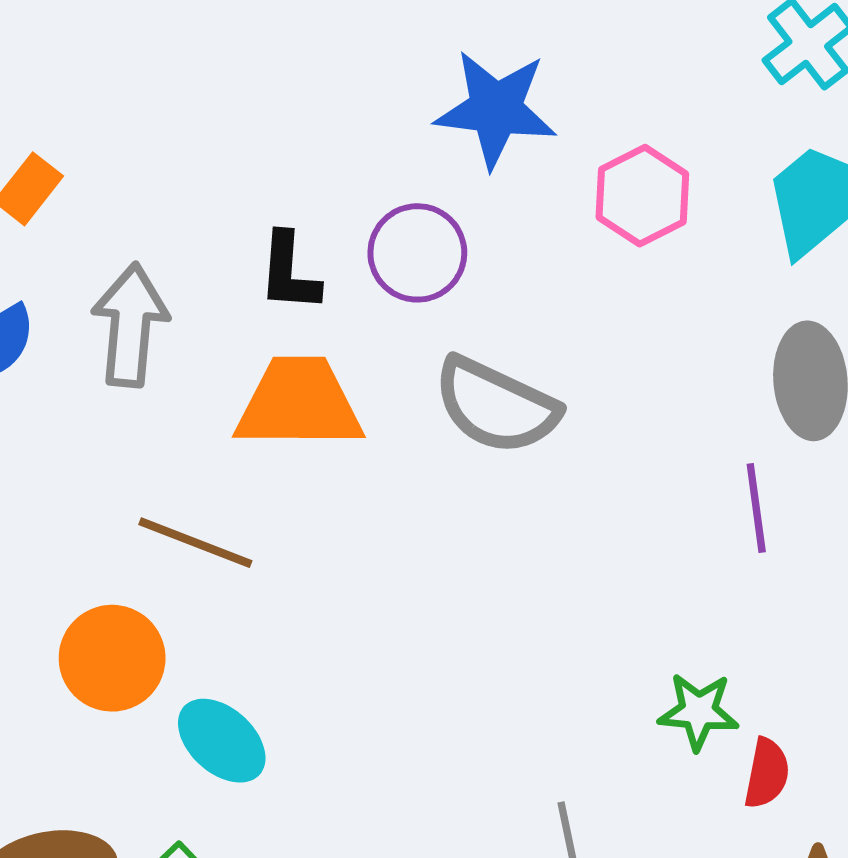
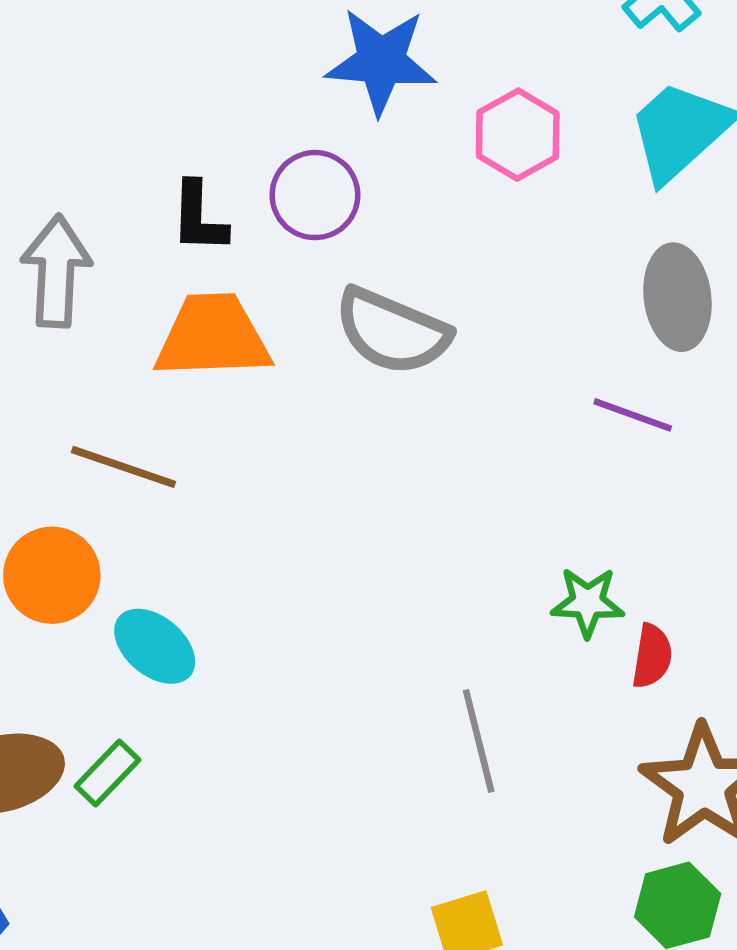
purple line: (756, 508) -> (633, 415), turned -60

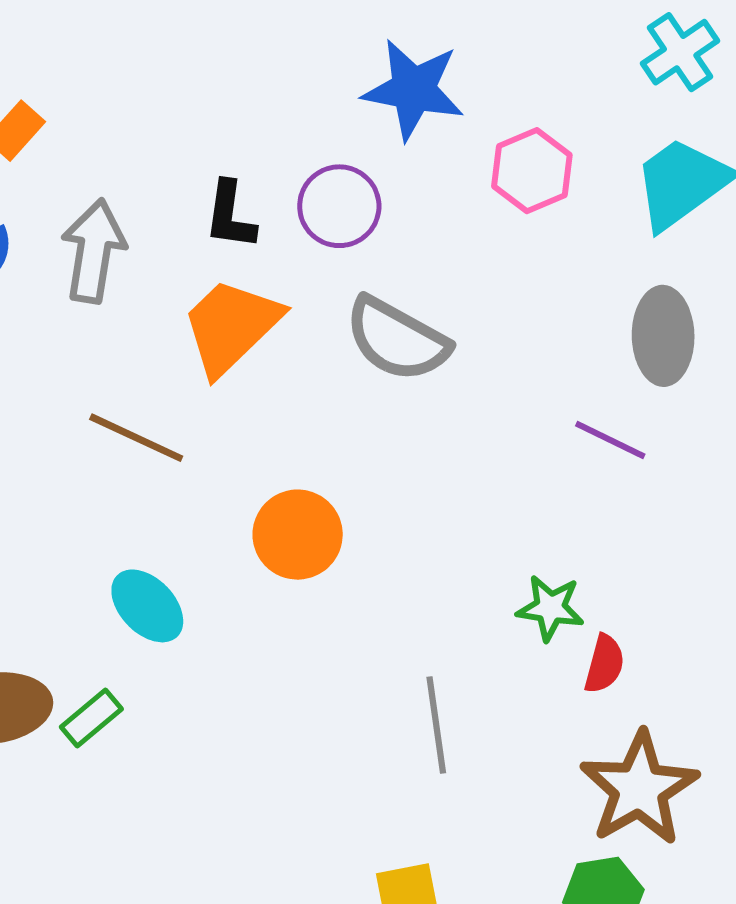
orange trapezoid: (213, 336) -> (231, 326), turned -48
orange circle: (52, 575) -> (298, 535), moved

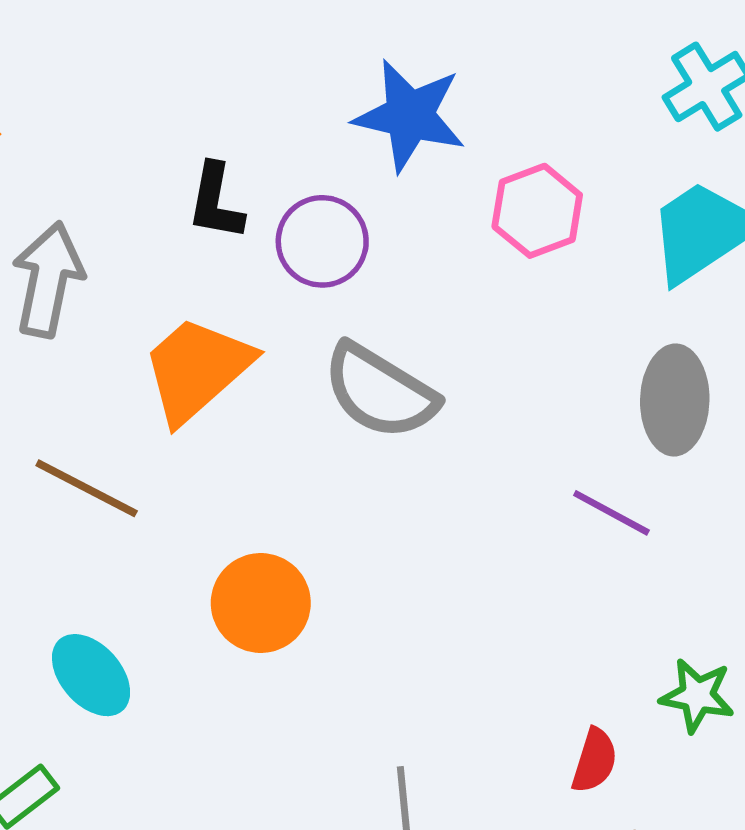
black L-shape: (230, 215) -> (216, 202), moved
green star: (550, 608) -> (697, 696), moved

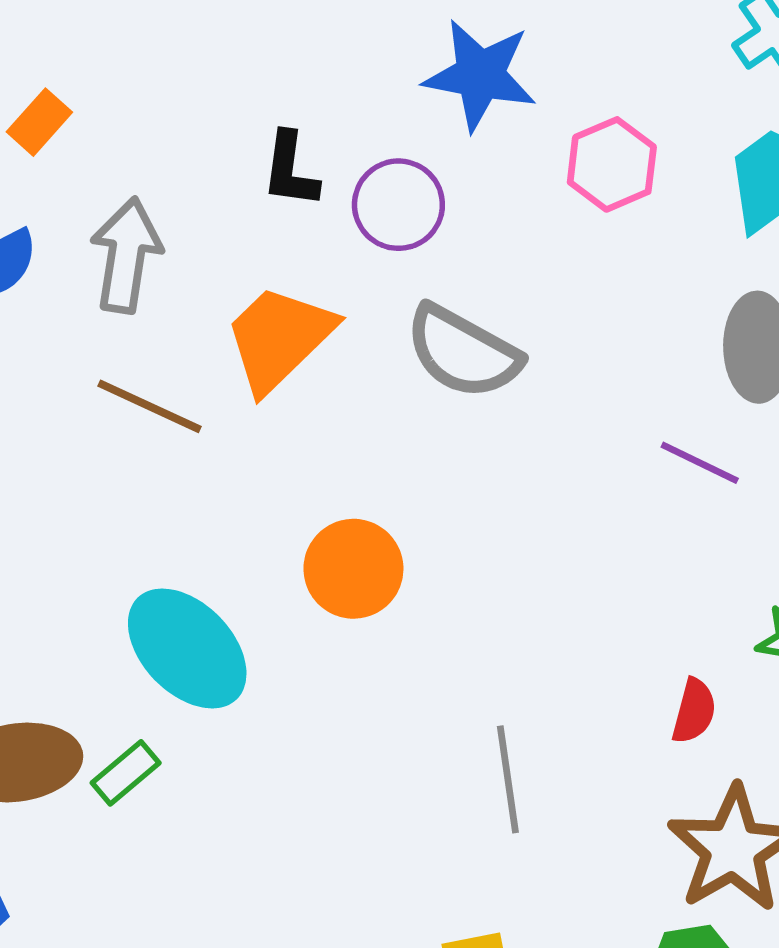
brown line: (87, 488) -> (150, 406), moved
cyan ellipse: (91, 675) -> (187, 648), size x1.5

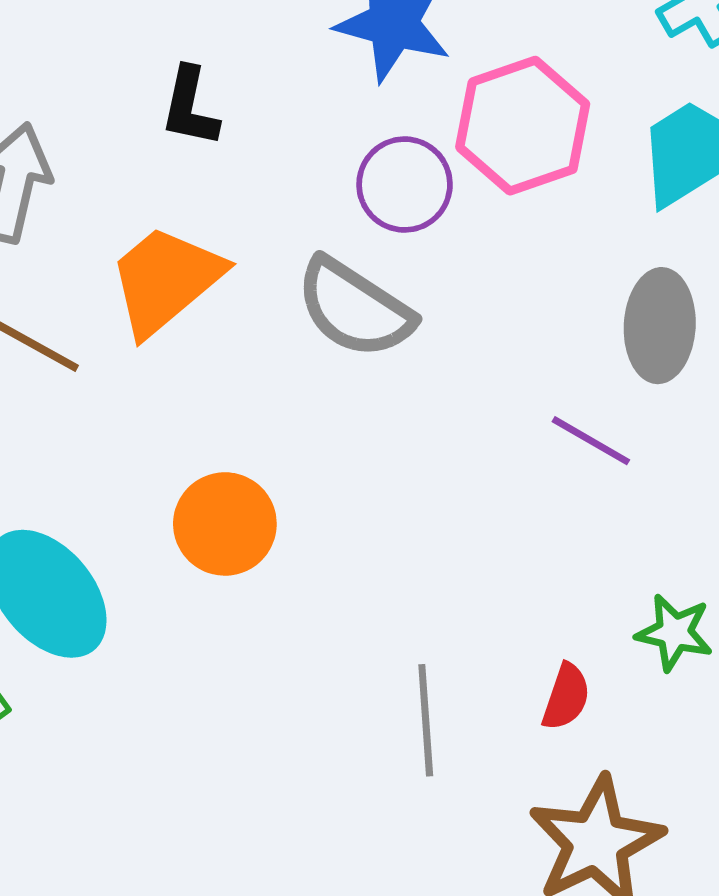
pink hexagon: (612, 164) -> (523, 126), size x1.4
purple circle: (398, 205) -> (405, 185), moved
gray line: (508, 779) -> (426, 720), moved

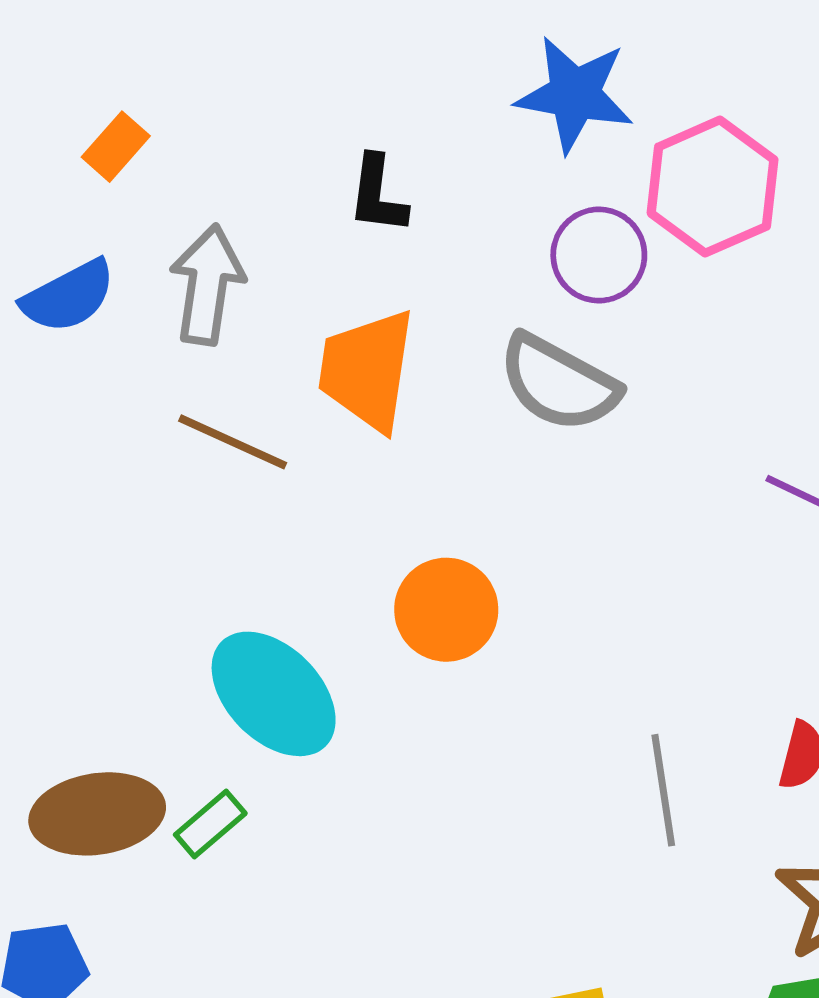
orange trapezoid: (166, 280) -> (367, 370), turned -37

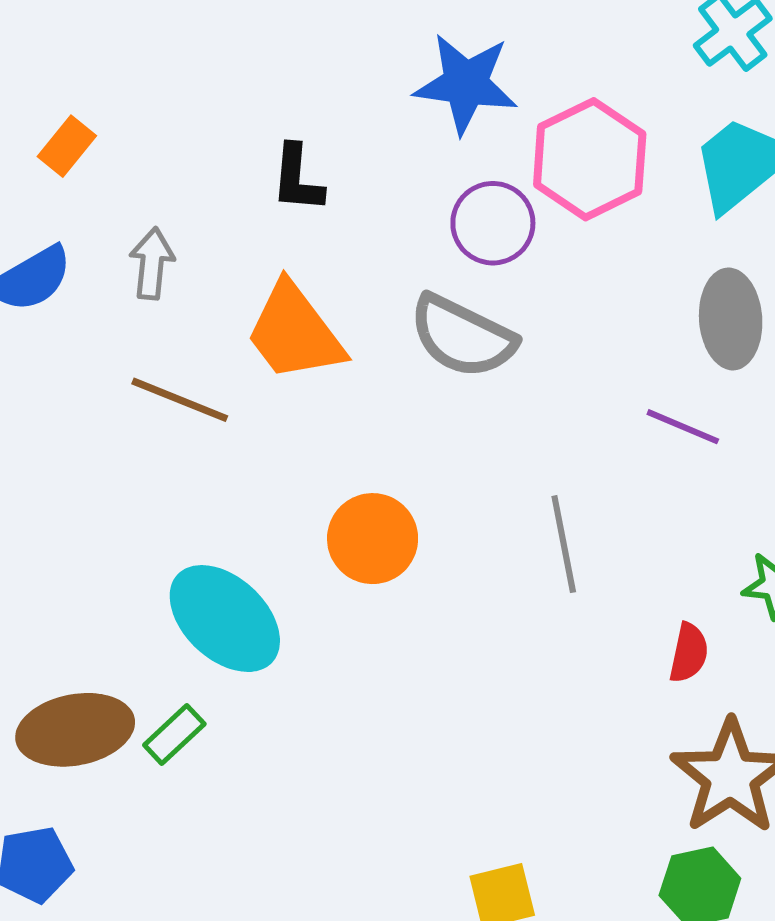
gray arrow: (207, 285) -> (152, 263), size x0.7
orange trapezoid: (367, 370) -> (295, 332), turned -43
gray line: (663, 790) -> (564, 544), moved

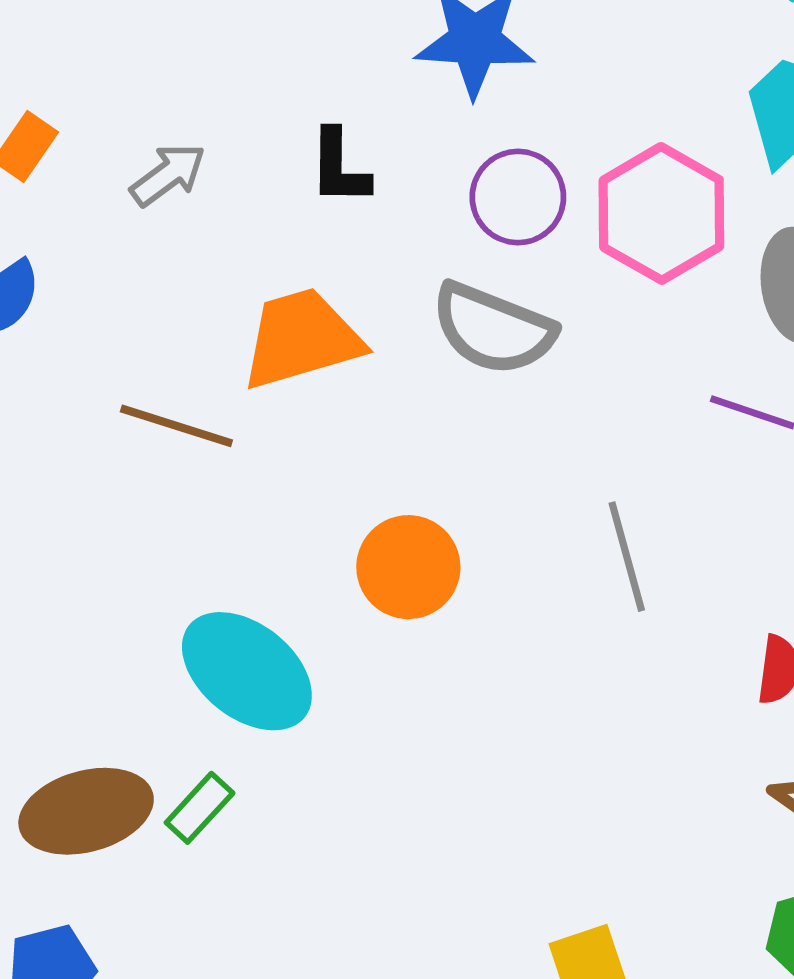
pink hexagon: (590, 159) -> (661, 213), moved
black L-shape: (297, 179) -> (339, 167), moved
gray arrow: (152, 263) -> (168, 175), moved, turned 52
orange trapezoid: (295, 332) -> (301, 339), turned 115

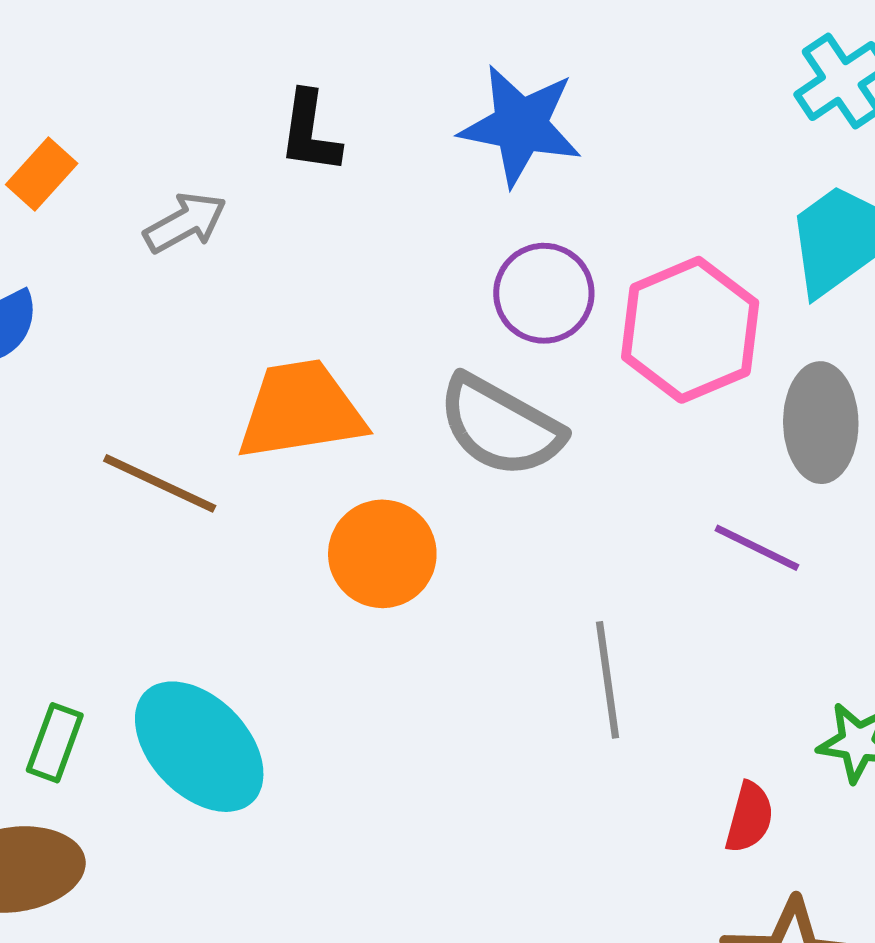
black L-shape: (339, 167) -> (310, 132), moved
orange circle: (408, 567) -> (382, 554), moved
green rectangle: (200, 808) -> (55, 743), moved, turned -30

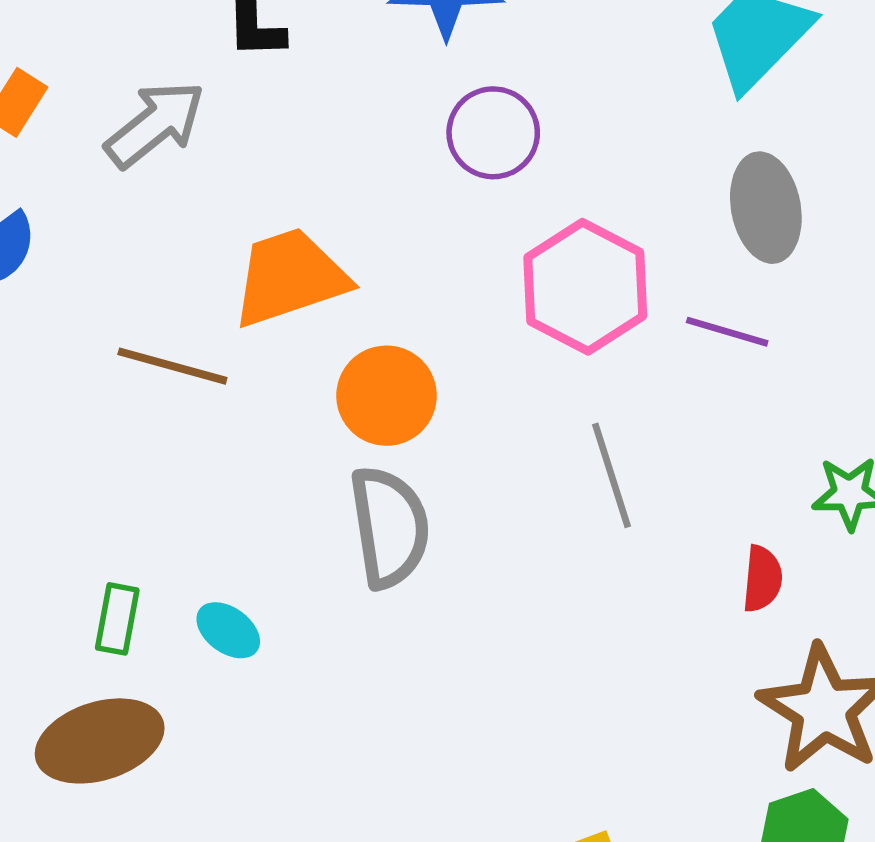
gray arrow: (185, 223) -> (155, 124), size x1.4
pink hexagon: (690, 330) -> (585, 287), moved
gray semicircle: (500, 426) -> (389, 527), moved, turned -118
cyan ellipse: (199, 747) -> (228, 630), moved, size x0.5

